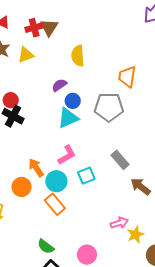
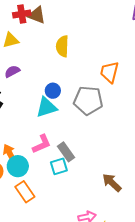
brown triangle: (49, 27) -> (37, 15), turned -48
purple semicircle: (59, 85) -> (12, 71), moved
gray rectangle: (120, 160) -> (66, 152), moved
cyan circle: (56, 181) -> (18, 166), moved

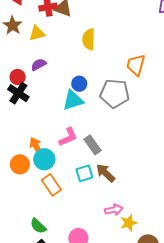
cyan square: (59, 166) -> (84, 173), moved
brown arrow: (112, 183) -> (105, 173), moved

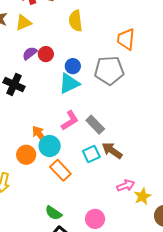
red circle: (18, 77) -> (46, 54), moved

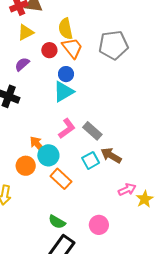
yellow triangle: (23, 23) -> (26, 32), moved
orange trapezoid: (126, 39) -> (72, 48), moved, turned 140
red circle: (46, 54) -> (49, 50), moved
gray pentagon: (109, 70) -> (113, 45), moved

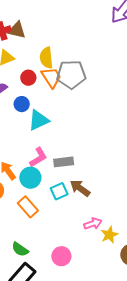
gray pentagon: (113, 45) -> (71, 74), moved
blue circle: (66, 74) -> (22, 104), moved
gray rectangle: (92, 131) -> (64, 162), turned -54
cyan circle: (48, 155) -> (30, 178), moved

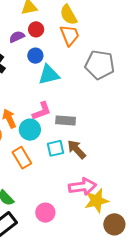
yellow semicircle: (46, 58) -> (68, 15), turned -35
gray pentagon: (71, 74) -> (100, 65), moved
red circle: (28, 78) -> (36, 29), moved
pink arrow: (93, 224) -> (82, 187), size x1.5
yellow star: (109, 235) -> (97, 201), size x1.4

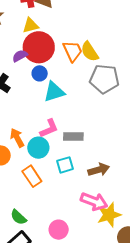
yellow semicircle: (68, 15) -> (90, 52), moved
red circle: (36, 29) -> (39, 47), size x2.0
brown arrow: (77, 149) -> (99, 170), moved, turned 120
pink arrow: (82, 187) -> (94, 201), turned 32

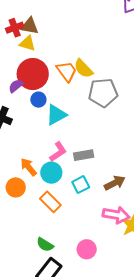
yellow triangle: (31, 26) -> (27, 43), moved, turned 42

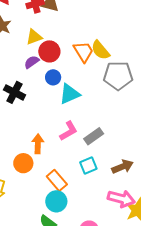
yellow triangle: (27, 43) -> (34, 37), moved, turned -42
red circle: (33, 74) -> (49, 51), size x0.7
gray rectangle: (84, 155) -> (94, 136), turned -30
orange arrow: (29, 167) -> (38, 144), turned 36
cyan circle: (51, 173) -> (56, 201), moved

